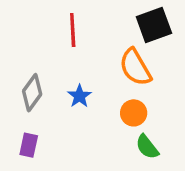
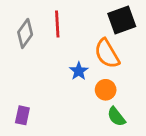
gray diamond: (32, 93) -> (25, 33), moved
blue star: (79, 96) -> (79, 71), moved

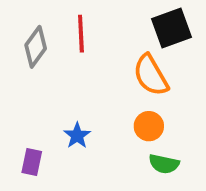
blue star: (79, 71) -> (77, 136), moved
green semicircle: (116, 117) -> (164, 164), turned -40

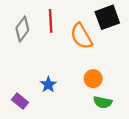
orange semicircle: (151, 75) -> (81, 36), moved
purple rectangle: (32, 162) -> (20, 101), turned -63

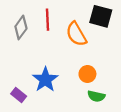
black square: (107, 17) -> (101, 16), turned 35
blue star: (48, 85) -> (45, 80), size x1.6

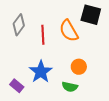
red line: (48, 20) -> (43, 35), moved
green semicircle: (96, 96) -> (70, 87), moved

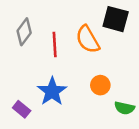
green semicircle: (70, 87) -> (124, 108), moved

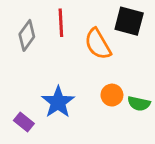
red line: (55, 44) -> (61, 23), moved
green semicircle: (124, 108) -> (139, 104), moved

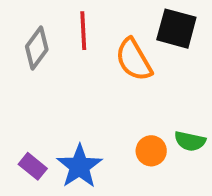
orange circle: (112, 95) -> (151, 151), moved
blue star: (58, 102) -> (79, 166), moved

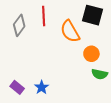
orange circle: (151, 151) -> (91, 54), moved
blue star: (79, 166) -> (42, 87), size x0.6

